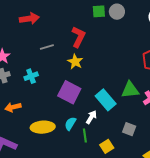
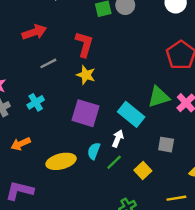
red arrow: (29, 19) -> (34, 32), moved
green line: (85, 136) -> (114, 162), turned 64

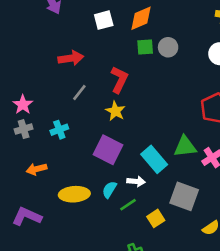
gray line: (48, 63) -> (79, 92), turned -35
white arrow: (118, 139) -> (136, 181), turned 63
gray square: (166, 145) -> (184, 196), size x1.6

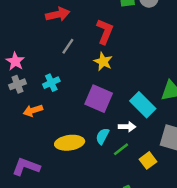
orange arrow: (37, 169) -> (33, 110), moved

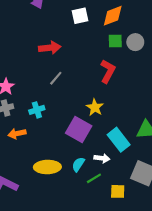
red L-shape: (105, 32) -> (108, 71), moved
yellow star: (103, 62) -> (95, 107), moved
yellow square: (148, 160) -> (118, 191), turned 32

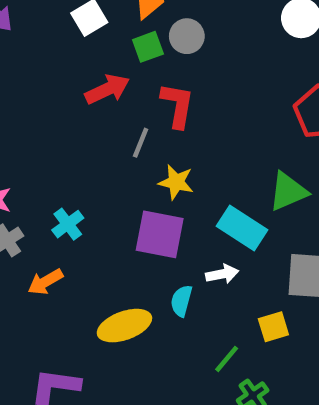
green square: (115, 41) -> (148, 47), moved
gray circle: (135, 42) -> (187, 36), moved
red arrow: (50, 48) -> (107, 89), moved
gray line: (56, 78) -> (141, 143), moved
green line: (94, 178) -> (227, 359), moved

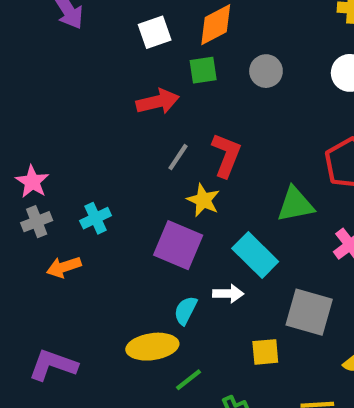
gray circle: (187, 36) -> (266, 71), moved
red L-shape: (177, 105) -> (226, 155), moved
green triangle: (288, 191) -> (295, 205), moved
yellow ellipse: (124, 326) -> (152, 347), moved
green line: (227, 359) -> (189, 380), moved

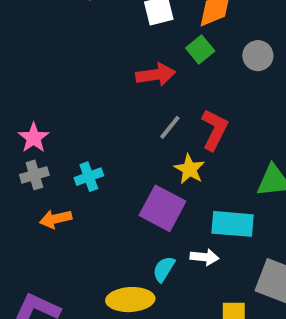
green square: (203, 70) -> (200, 50), turned -36
cyan rectangle: (255, 255) -> (233, 224), turned -45

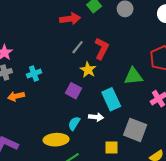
purple square: (163, 208) -> (74, 91), size x0.7
cyan rectangle: (233, 224) -> (111, 99), turned 60

